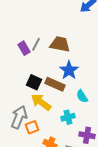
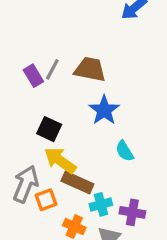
brown rectangle: (55, 84) -> (77, 182), moved
cyan cross: (68, 117) -> (101, 204), moved

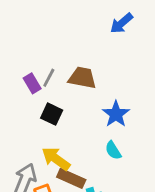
blue star: (104, 110) -> (116, 114), moved
black square: (49, 129) -> (52, 114), moved

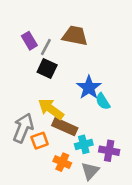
gray line: (49, 78) -> (46, 47), moved
blue star: (116, 114) -> (89, 87), moved

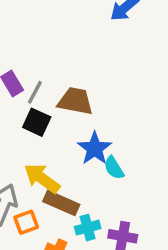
brown trapezoid: (75, 36) -> (75, 101), moved

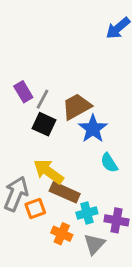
brown trapezoid: (75, 101) -> (77, 106), turned -40
blue star: (95, 148) -> (93, 129), moved

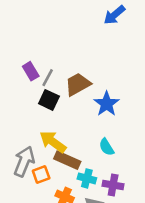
blue star: (93, 129) -> (107, 104), moved
cyan semicircle: (109, 163) -> (107, 147), moved
cyan cross: (87, 213) -> (87, 178), turned 30

